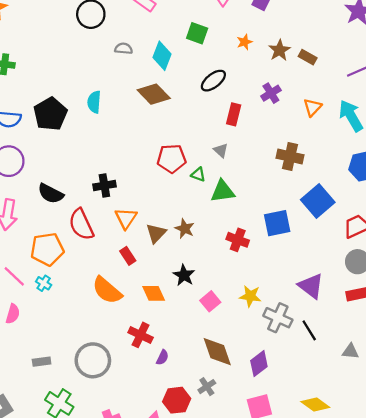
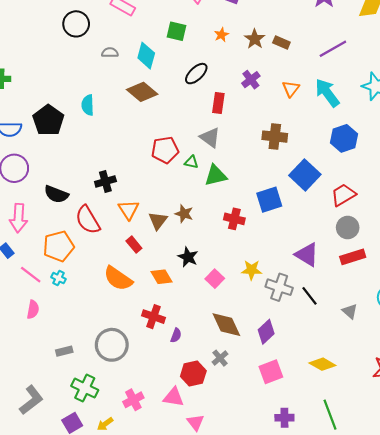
gray triangle: (221, 150) -> (210, 138), size x1.5
gray triangle: (351, 351) -> (350, 311), turned 42

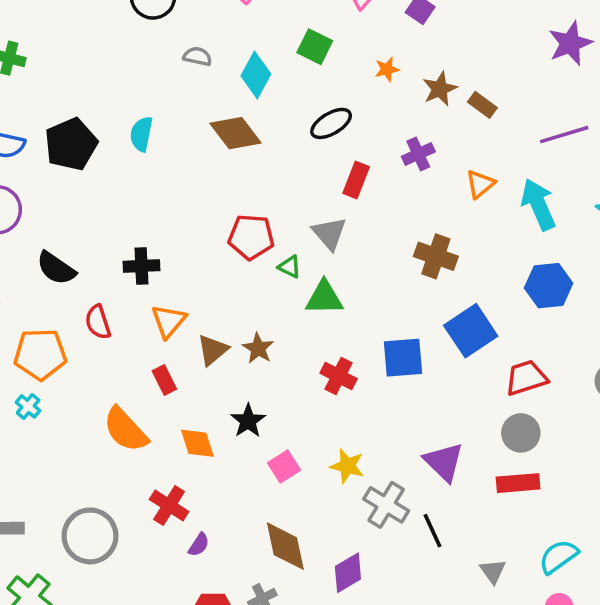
red semicircle: (88, 220) -> (98, 322), size x0.7

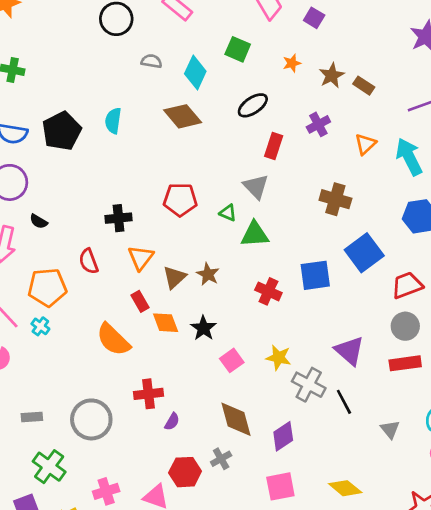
red pentagon: (251, 237) -> (180, 200), moved
black semicircle: (56, 268) -> (39, 221), moved, size x0.6
orange diamond: (197, 443) -> (166, 323), moved
red cross: (169, 505) -> (149, 394), turned -36

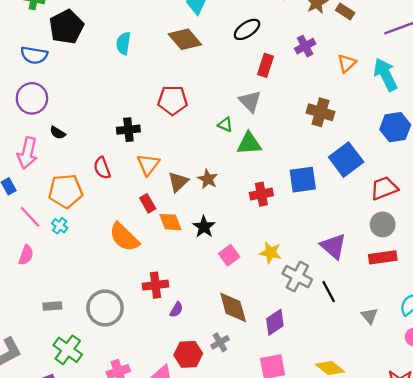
black pentagon: (62, 131) -> (66, 27), moved
red pentagon: (180, 200) -> (173, 100), moved
red cross: (268, 291) -> (261, 194), turned -35

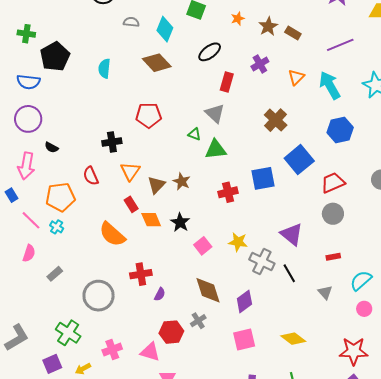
brown cross: (320, 112) -> (276, 120), turned 30
red rectangle: (383, 257) -> (333, 257), moved, size x0.6
gray rectangle: (52, 306) -> (55, 274), moved, turned -35

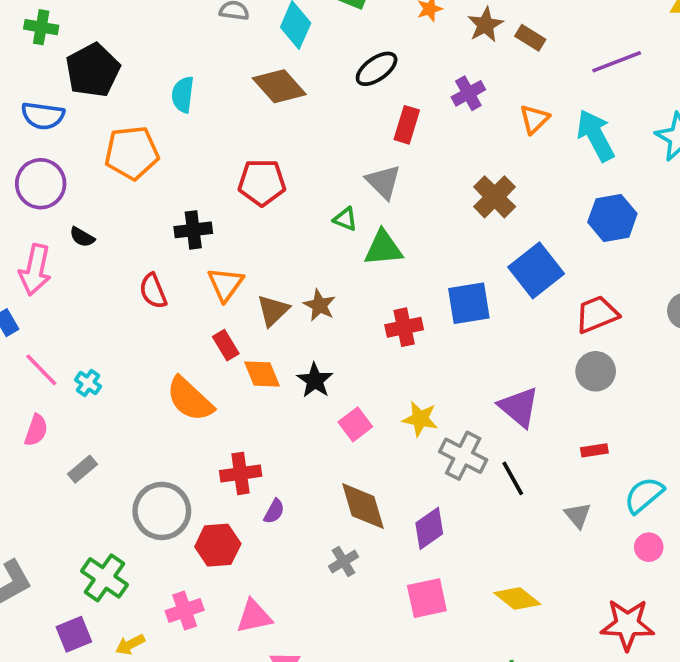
orange pentagon: (60, 197) -> (132, 153), moved
red hexagon: (171, 332) -> (218, 545), moved
pink triangle: (150, 352) -> (254, 616), turned -30

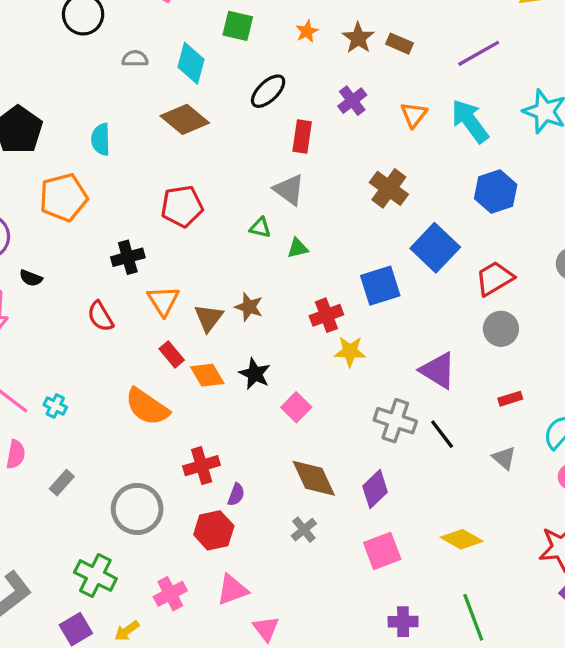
green triangle: (383, 248) -> (298, 248), size x0.6
yellow star: (420, 419) -> (350, 351), moved
red hexagon: (218, 545) -> (214, 530), moved

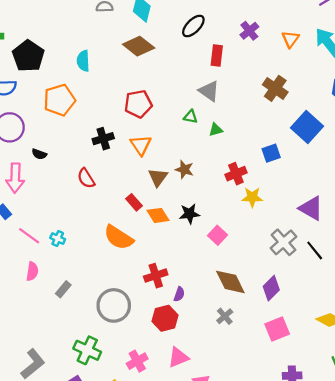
blue square: (380, 286) -> (271, 153), size x0.7
orange triangle: (163, 301) -> (141, 145), moved
black star: (255, 374) -> (189, 214), turned -30
gray cross: (395, 421) -> (283, 242), turned 32

